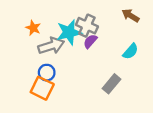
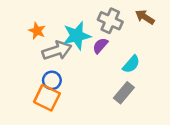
gray cross: (87, 26) -> (110, 21), moved
cyan semicircle: (131, 51) -> (131, 64), moved

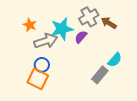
brown arrow: (145, 17) -> (109, 23), moved
gray cross: (110, 21) -> (89, 17), turned 36
cyan semicircle: (131, 64) -> (115, 60), moved

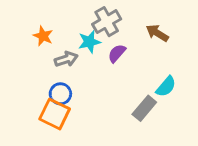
gray cross: (89, 17) -> (107, 22), moved
cyan star: (62, 29) -> (89, 42), size x0.7
gray arrow: (46, 41) -> (66, 59), size x0.7

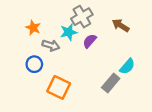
gray arrow: (66, 59) -> (51, 45), turned 35
blue circle: (60, 94) -> (34, 64), moved
orange square: (55, 114) -> (59, 87), moved

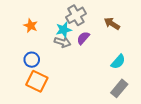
gray arrow: (51, 45) -> (63, 42), moved
gray rectangle: (111, 83) -> (119, 88), moved
orange square: (59, 87) -> (37, 81), moved

